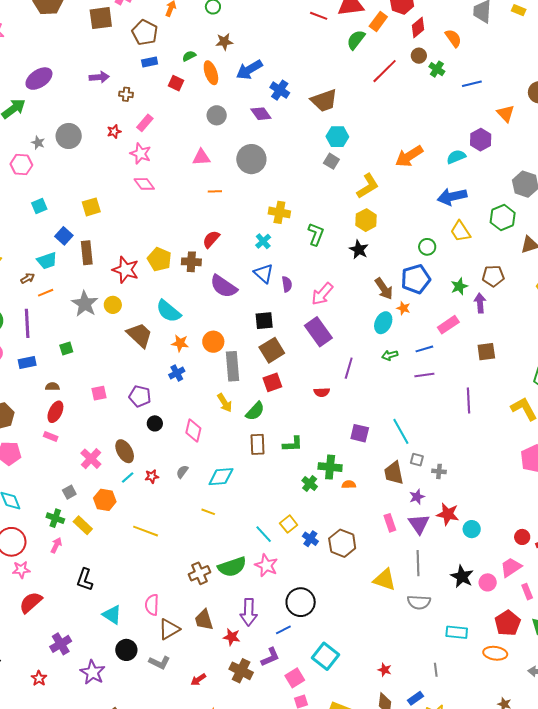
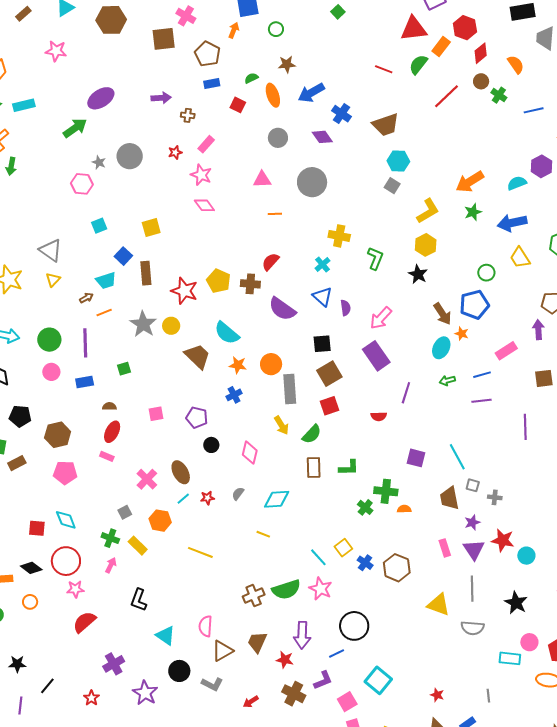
red line: (319, 16) -> (384, 69), moved
green star: (459, 286) -> (473, 212), moved
pink circle: (488, 582) -> (529, 642), moved
brown trapezoid: (204, 620) -> (257, 642), turned 40

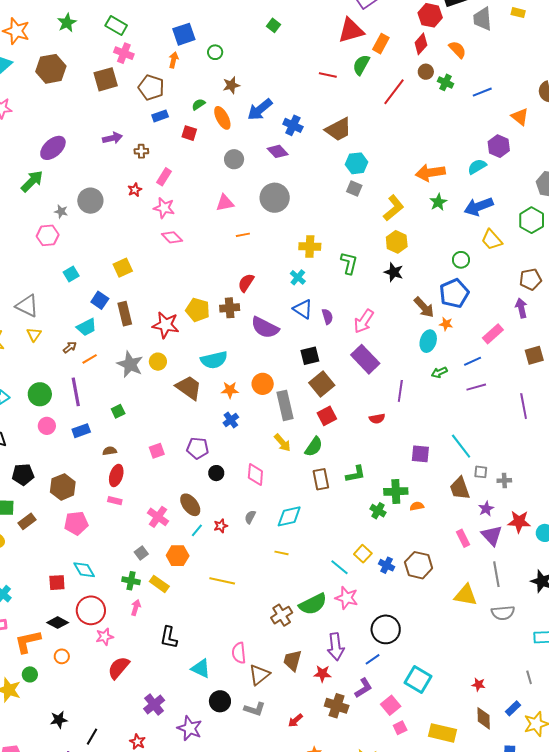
red hexagon: (465, 28) -> (430, 15), moved
orange arrow: (470, 182) -> (430, 173), turned 32
cyan semicircle: (227, 333) -> (214, 360), turned -44

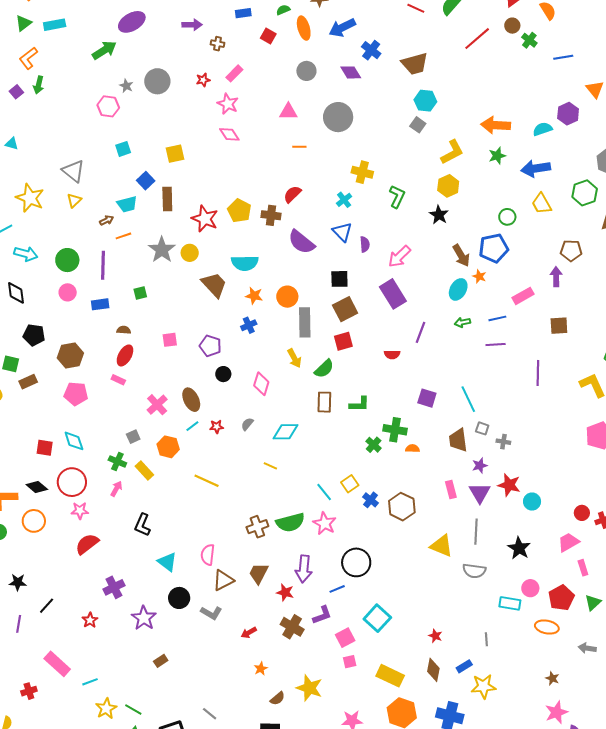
orange circle: (62, 656) -> (34, 521), size x1.5

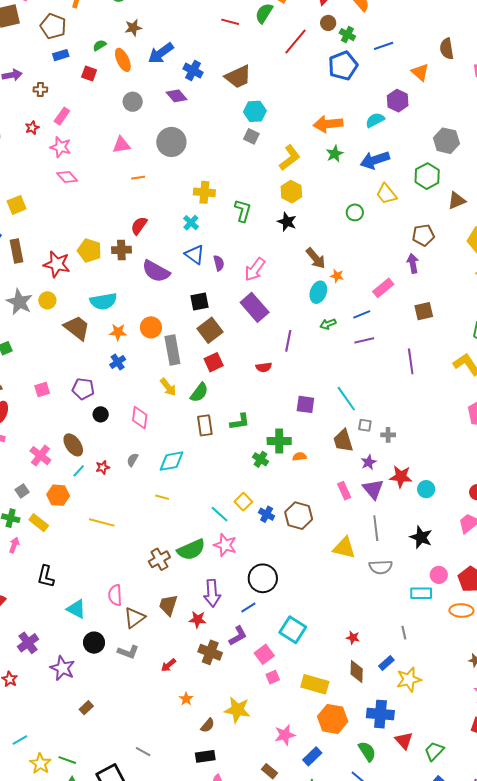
blue pentagon: (494, 248) -> (343, 66), moved

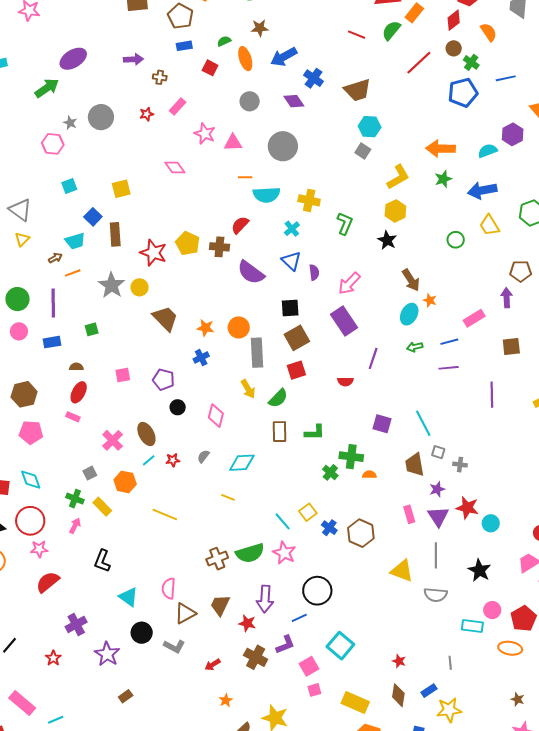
pink star: (60, 147) -> (205, 134), moved
cyan semicircle: (103, 301) -> (266, 195), moved

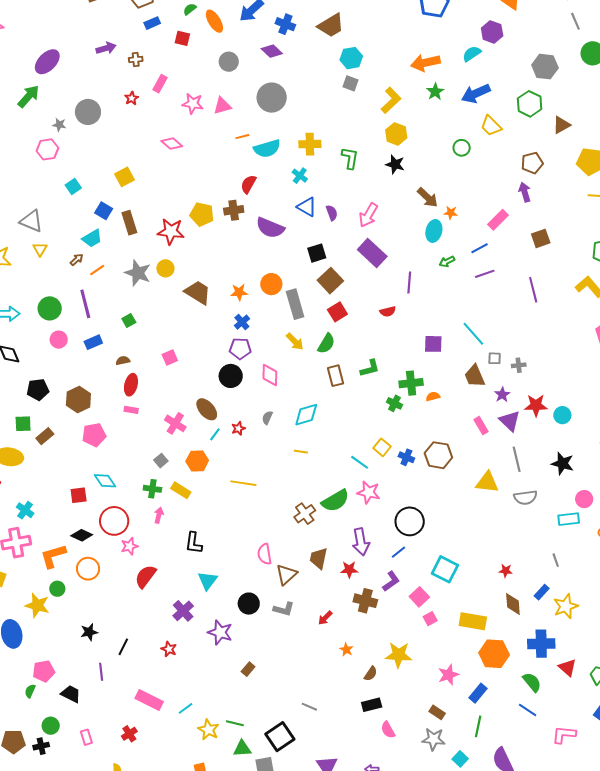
purple pentagon: (164, 380) -> (240, 349), moved
black circle: (178, 407) -> (231, 376), size x1.5
cyan triangle: (128, 597) -> (207, 581), moved, turned 45

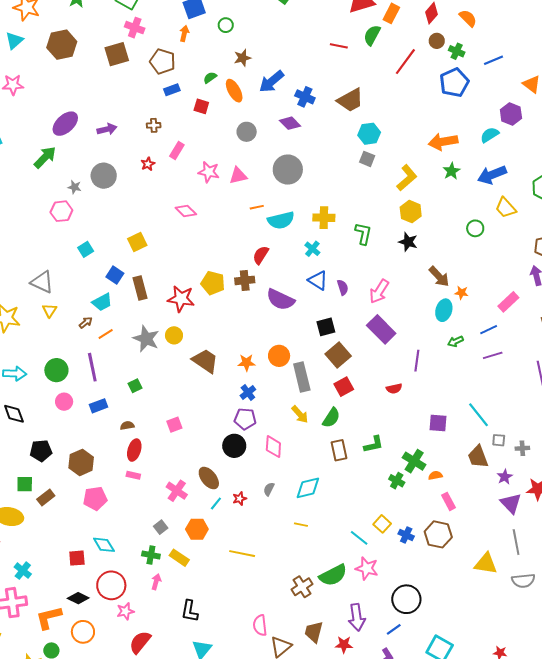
purple arrow: (106, 48) -> (107, 129), moved
green cross: (411, 383) -> (414, 461), turned 35
pink rectangle: (481, 426) -> (449, 501), moved

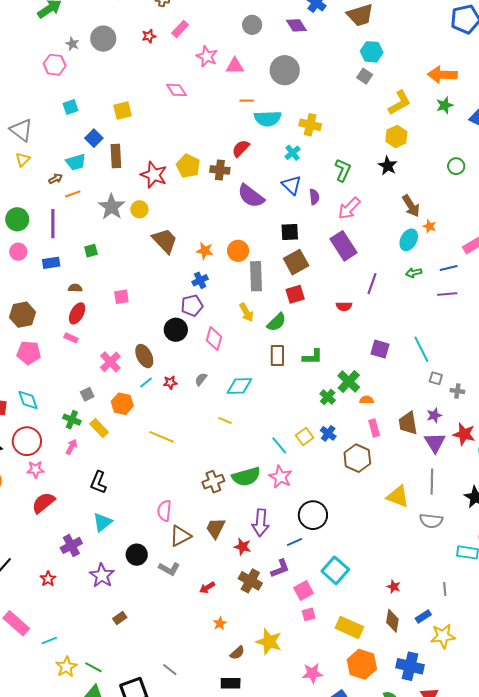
green L-shape: (363, 234) -> (343, 170), moved
purple pentagon: (245, 419) -> (192, 306), turned -30
brown trapezoid: (478, 457) -> (408, 423), moved
blue cross: (406, 535) -> (328, 433), moved

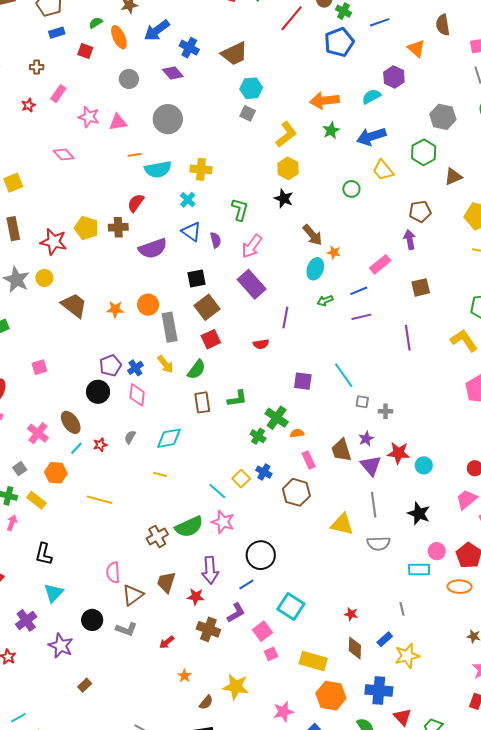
purple semicircle: (251, 196) -> (153, 248), turned -48
blue cross: (200, 280) -> (135, 368), moved

